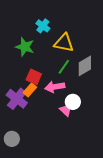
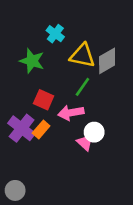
gray diamond: (85, 66) -> (107, 61), moved
orange rectangle: (30, 90) -> (41, 130), moved
gray circle: (12, 139) -> (15, 190), moved

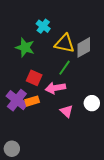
orange rectangle: (41, 130) -> (32, 101), turned 32
white circle: (94, 132) -> (92, 103), moved

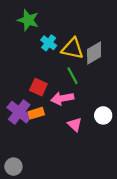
cyan cross: (43, 26) -> (49, 43), moved
green star: (25, 47) -> (28, 20), moved
green line: (64, 68) -> (72, 76), turned -63

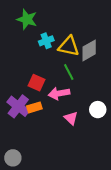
cyan cross: (49, 43) -> (46, 41), turned 32

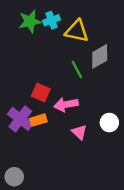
green star: (27, 19) -> (30, 21), turned -30
cyan cross: (46, 41) -> (52, 20), moved
yellow triangle: (69, 46) -> (77, 31), moved
green line: (69, 72) -> (77, 70), moved

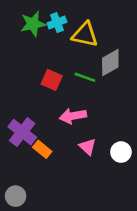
green line: (77, 70) -> (85, 77), turned -42
red square: (41, 92) -> (52, 80), moved
orange rectangle: (38, 120) -> (42, 149), moved, turned 56
white circle: (109, 123) -> (121, 152), moved

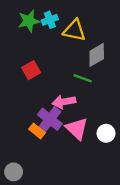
green line: (85, 77) -> (83, 78), moved
red square: (52, 80) -> (31, 70), moved, turned 36
purple cross: (22, 132) -> (50, 119), moved
pink triangle: (88, 147) -> (77, 129), size x1.5

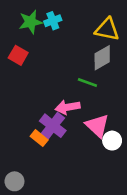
yellow triangle: (74, 30) -> (107, 29), moved
red square: (31, 70) -> (18, 55), moved, turned -30
pink triangle: (77, 129) -> (97, 126), moved

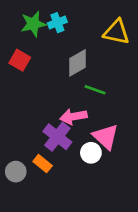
gray diamond: (102, 58) -> (77, 63), moved
orange rectangle: (39, 138) -> (43, 164), moved
white circle: (112, 141) -> (91, 153), moved
gray circle: (14, 181) -> (16, 172), moved

